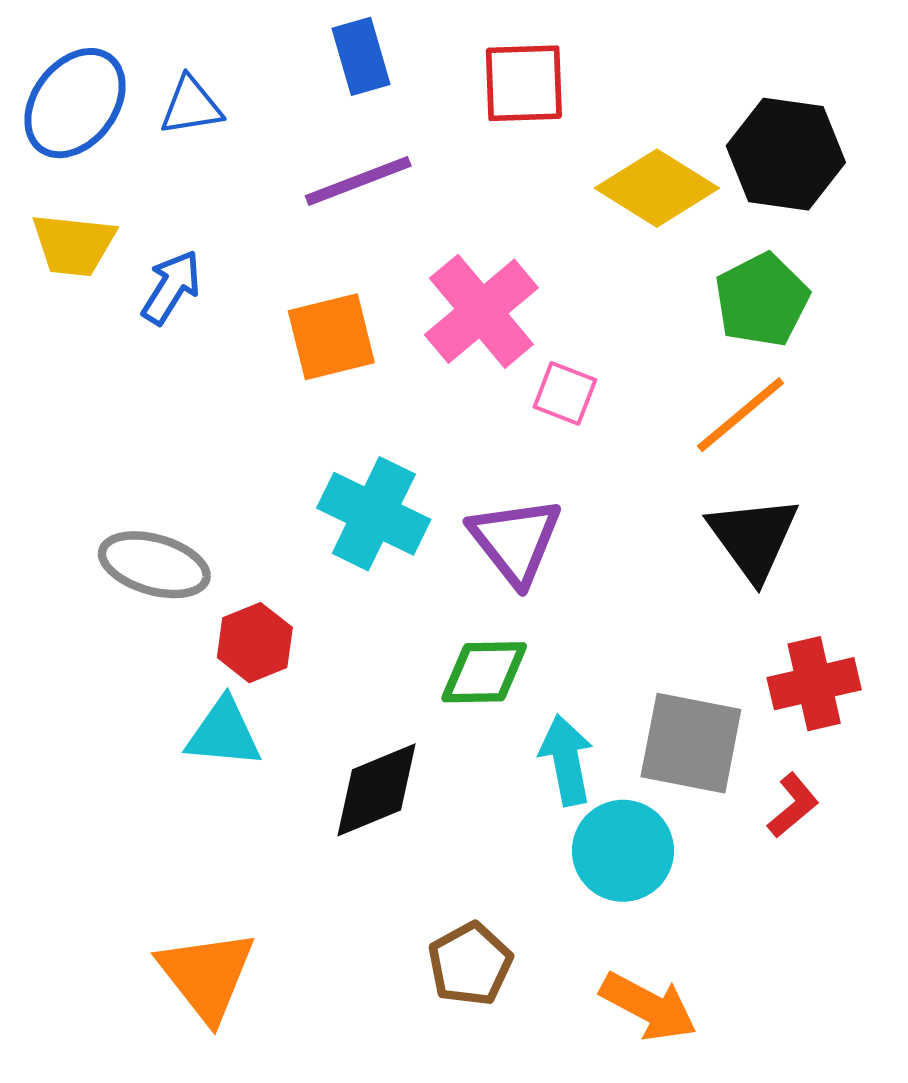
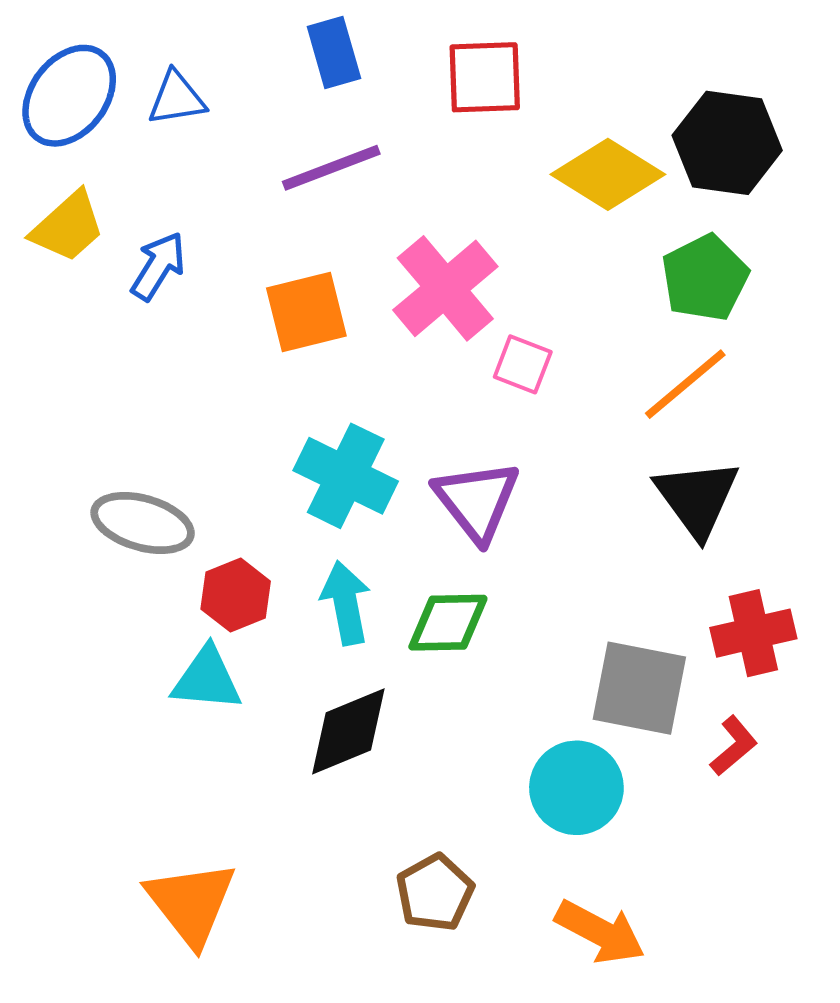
yellow trapezoid: (74, 245) -> (68, 227), turned -48
cyan arrow: (566, 760) -> (346, 603), moved

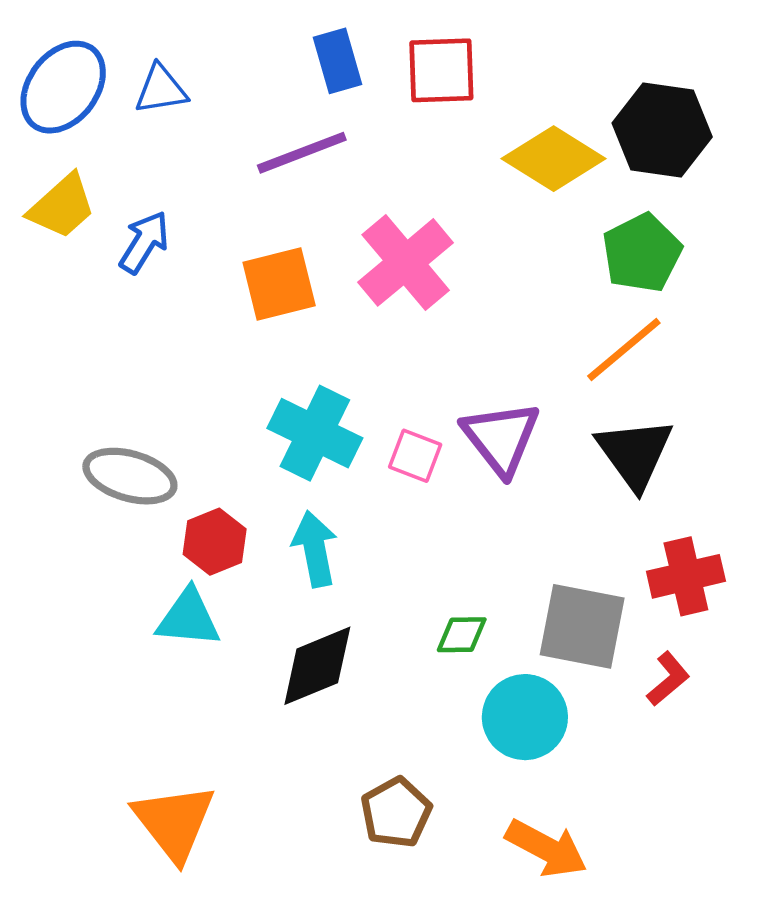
blue rectangle: (334, 52) -> (338, 61), moved
pink square: (523, 364) -> (415, 456), moved
purple triangle: (477, 501) -> (501, 438), moved
green diamond: (448, 623) -> (462, 635), moved, size x0.7

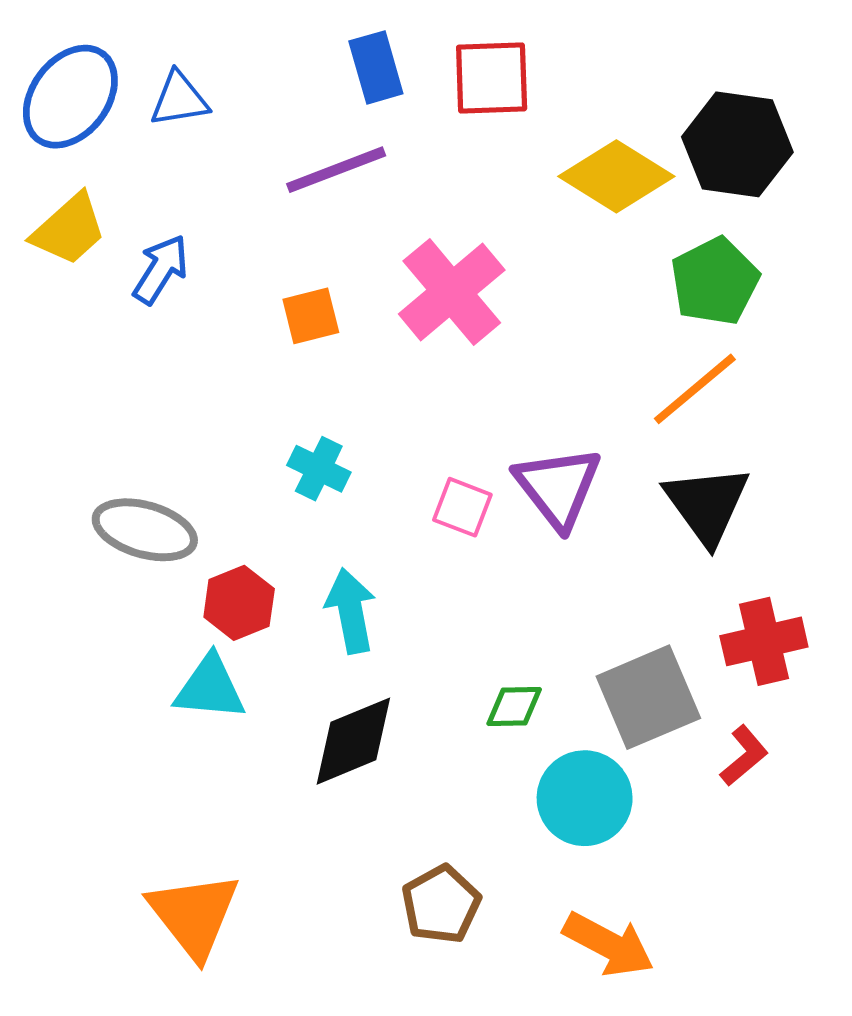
orange square: (279, 284) -> (311, 316), size x0.7
cyan cross: (315, 433) -> (319, 469), moved, size x0.6
gray square: (582, 626) -> (648, 697), turned -34

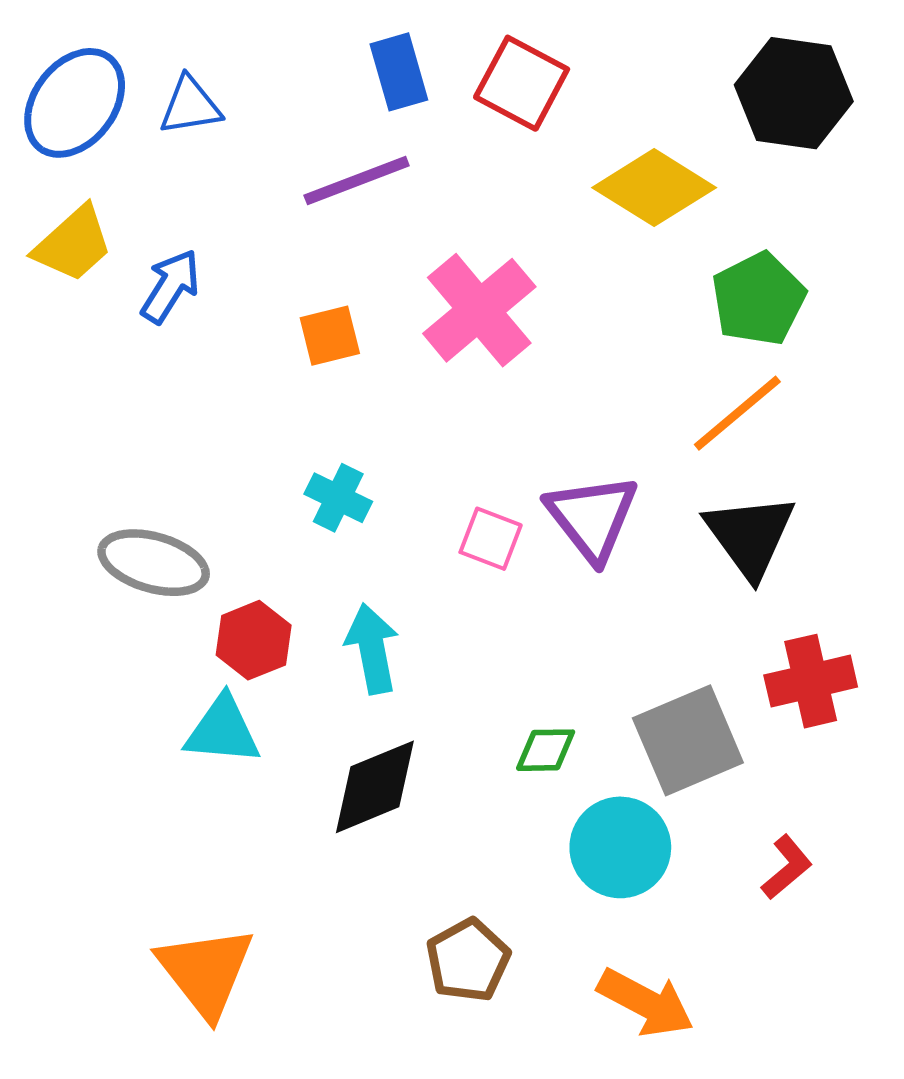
red square: (492, 78) -> (522, 83), turned 30
black hexagon: (737, 144) -> (794, 93), moved
red L-shape: (744, 756) -> (787, 867), moved

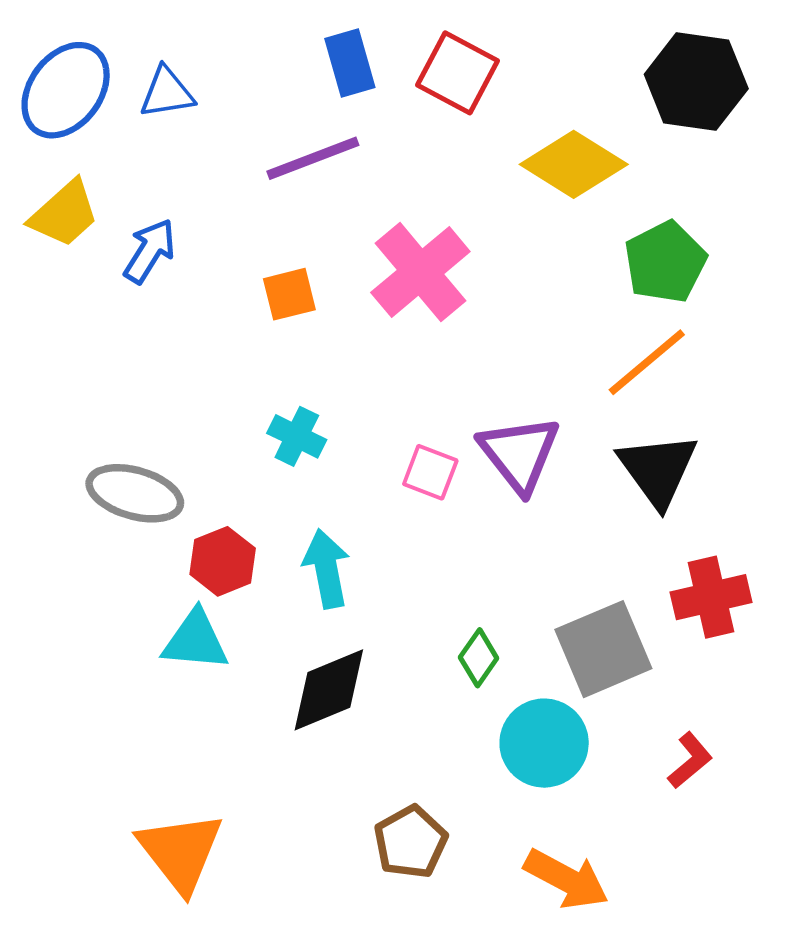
green diamond: (546, 750) -> (479, 658), turned -54

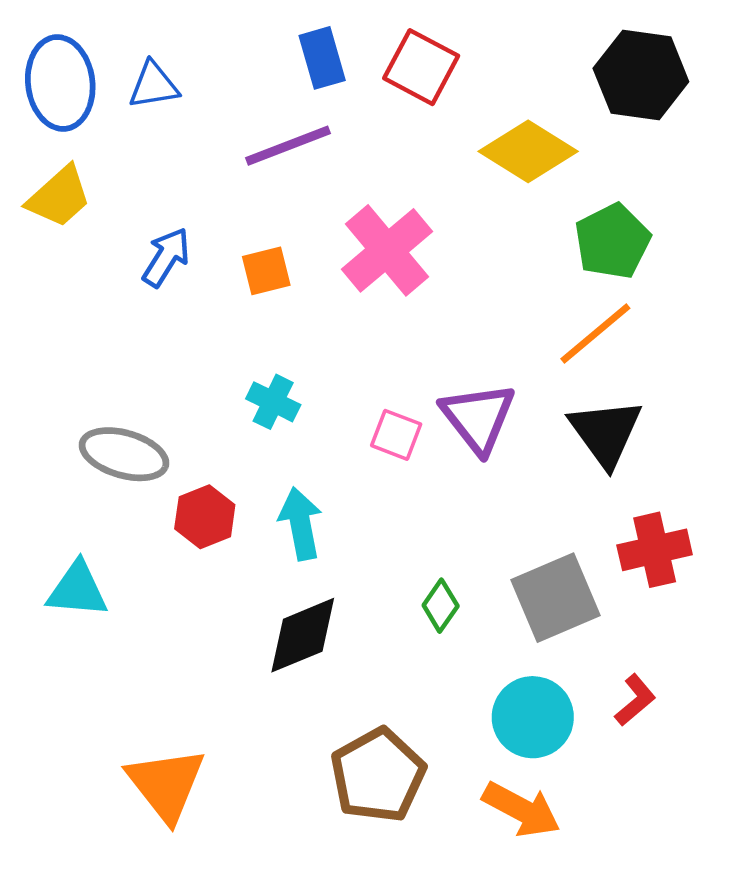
blue ellipse: (66, 90) -> (60, 83), turned -44
blue arrow: (150, 251) -> (166, 257), moved
cyan triangle: (195, 640) -> (77, 590), moved
cyan circle: (544, 743) -> (533, 717), moved
brown pentagon: (411, 842) -> (378, 775), size x1.4

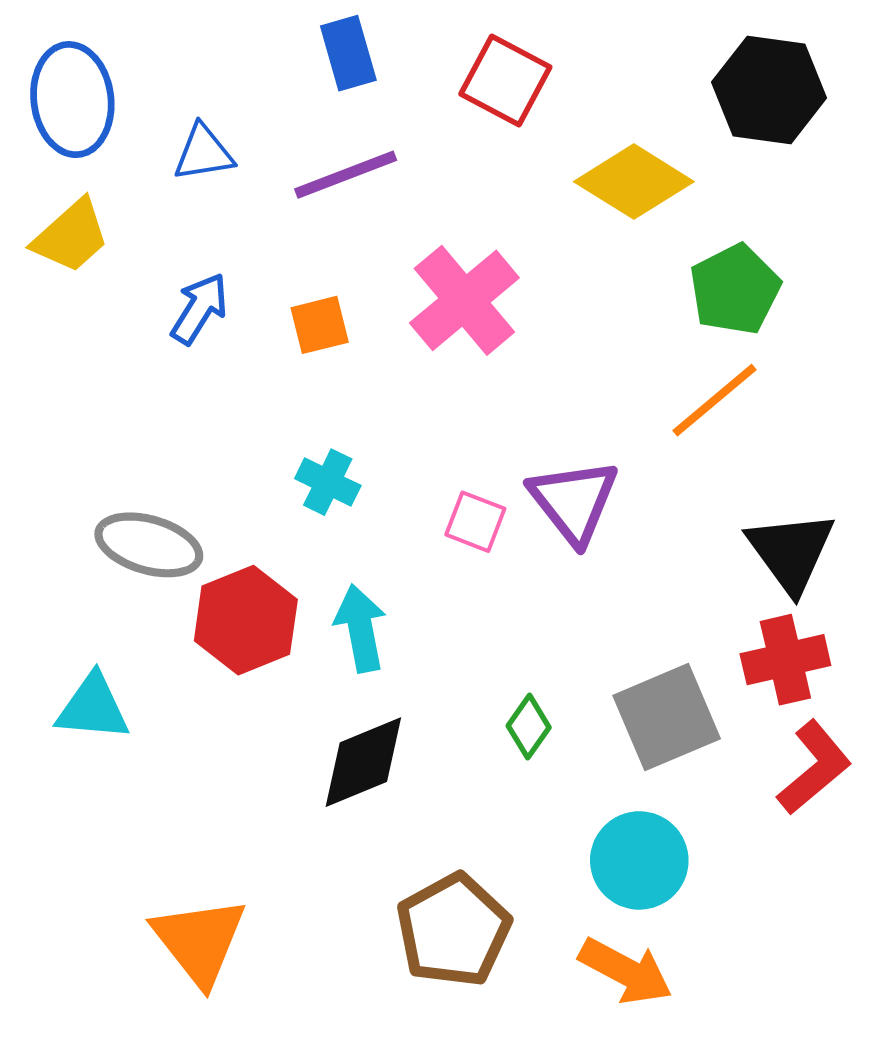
blue rectangle: (322, 58) -> (348, 53), moved
blue triangle: (154, 85) -> (203, 153), moved
black triangle: (606, 433) -> (791, 552), moved
red hexagon: (205, 517) -> (246, 620), size x1.4
red L-shape: (635, 700) -> (814, 768), moved, size x1.5

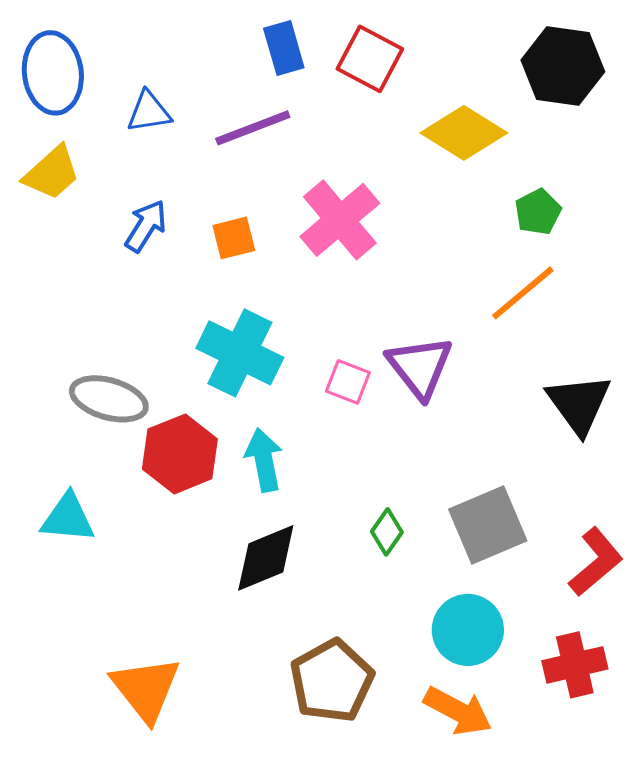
blue rectangle: (348, 53) -> (284, 48), moved
green pentagon: (735, 289) -> (538, 212), size x0.7
cyan cross: (328, 482) -> (240, 353), size x1.8
red cross: (785, 660) -> (575, 665), moved

